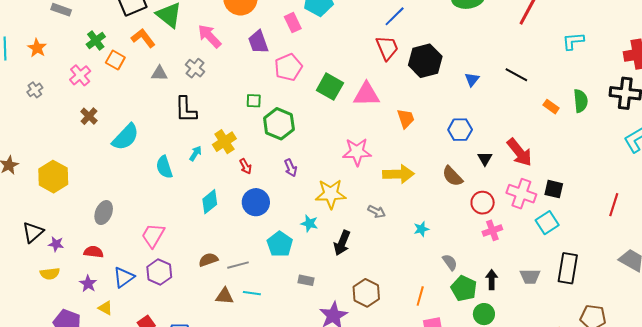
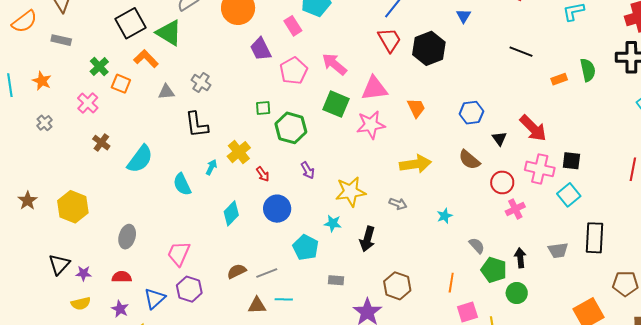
pink arrow: (209, 36) -> (334, 64), moved
blue triangle: (472, 79) -> (464, 16), moved
green square: (330, 87) -> (336, 104), moved
orange rectangle: (551, 107) -> (559, 79), turned -49
pink star: (357, 152) -> (371, 125), moved

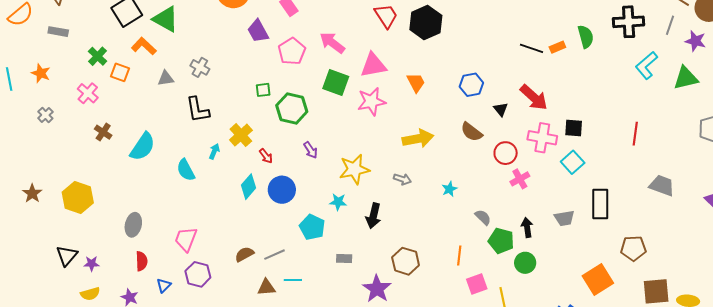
black line: (521, 52) -> (531, 48), moved
cyan diamond: (231, 213) -> (248, 187), moved
red semicircle: (122, 277) -> (142, 261), moved, turned 90
blue triangle: (155, 299) -> (164, 285), size x0.7

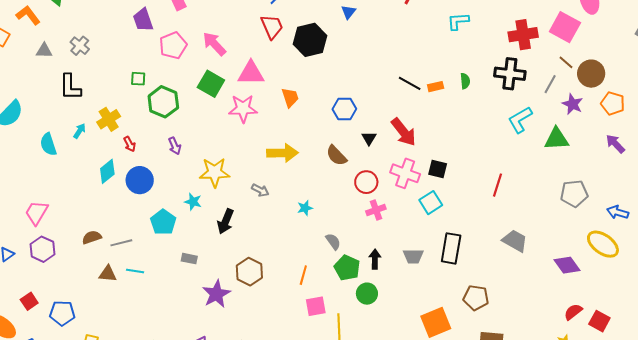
green semicircle: (586, 37) -> (465, 81), size x0.7

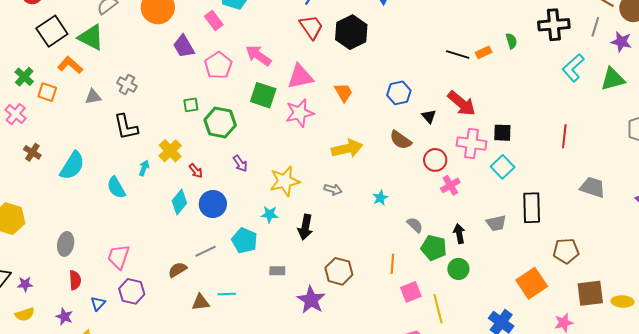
gray line: (121, 243) -> (205, 251), moved

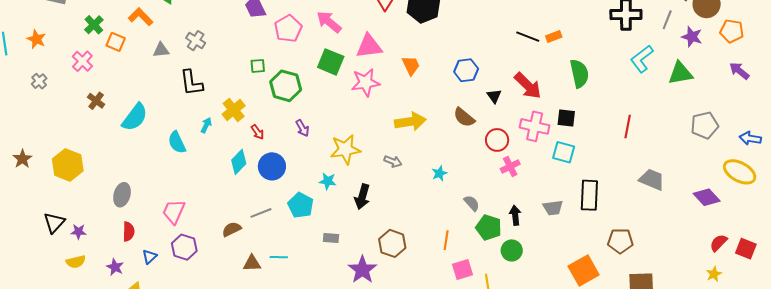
green semicircle: (511, 41) -> (579, 73), moved, size x1.8
cyan square: (503, 167) -> (564, 152), turned -35

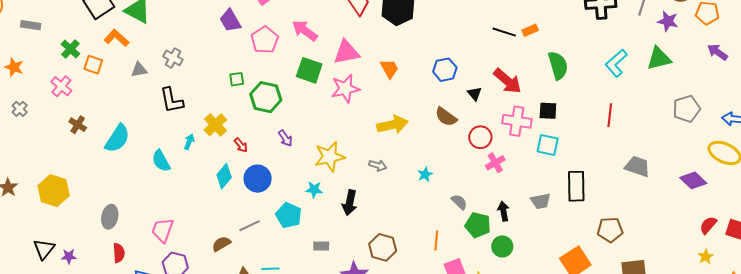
cyan L-shape: (642, 59) -> (616, 63), moved

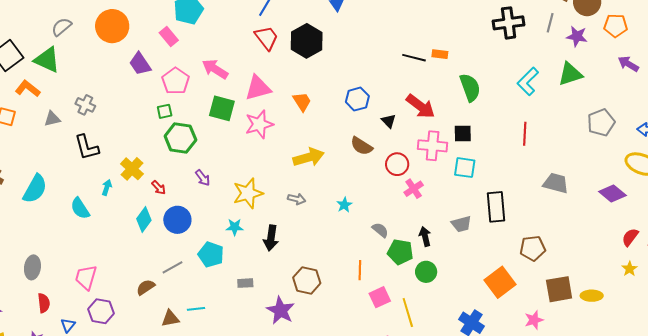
orange rectangle: (530, 30) -> (440, 54), turned 35
green square: (237, 79) -> (165, 111), moved

